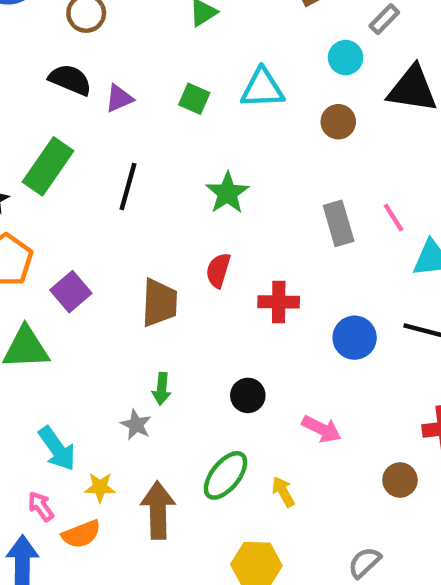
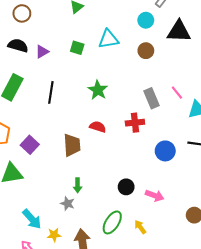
red semicircle: (218, 270) -> (98, 127), turned 98
red cross: (279, 302) -> (135, 123), moved
black circle: (248, 395) -> (126, 187), moved

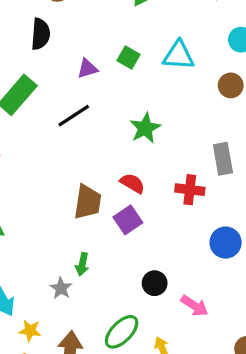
black semicircle: (18, 46) -> (40, 34), turned 66
purple triangle: (42, 52) -> (87, 69), moved
black line: (51, 92) -> (74, 116), turned 35
purple square: (30, 145) -> (128, 220), moved

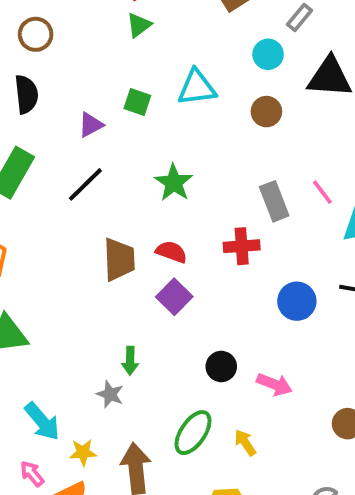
brown trapezoid: (87, 202) -> (119, 259), moved

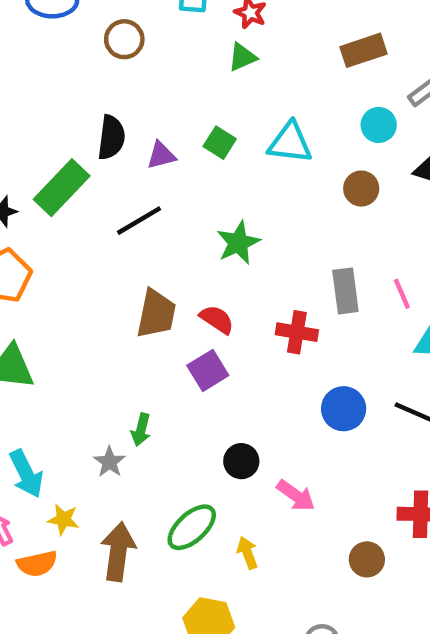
black semicircle: (26, 94) -> (111, 137), moved

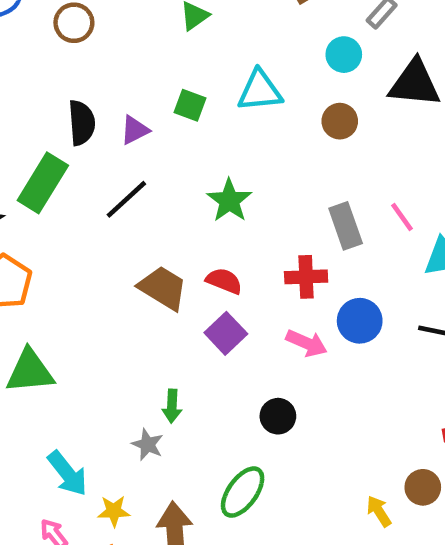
brown trapezoid: (156, 314) -> (163, 288), turned -58
blue circle: (344, 409) -> (360, 321), moved
pink arrow: (296, 496) -> (307, 343), moved
yellow arrow: (247, 553) -> (379, 511), moved

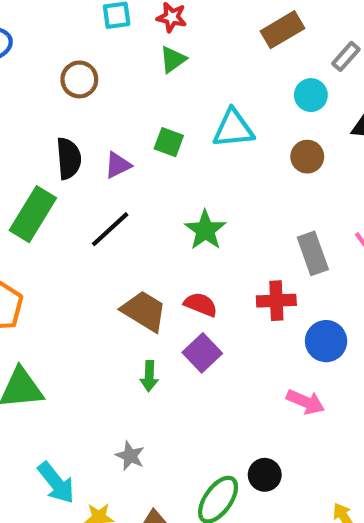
brown circle: (74, 23) -> (79, 79), moved
pink arrow: (307, 343) -> (305, 402), moved
green arrow: (172, 406) -> (149, 376), moved
black circle: (278, 416) -> (265, 475), moved

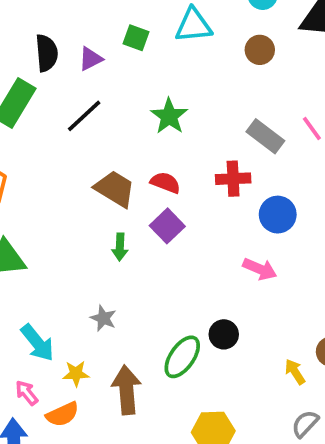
gray rectangle: (313, 253) -> (265, 136), turned -33

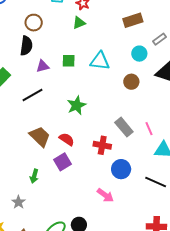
green square: (136, 38) -> (69, 61), turned -32
black semicircle: (47, 53) -> (26, 46), moved
green arrow: (120, 247) -> (34, 176), moved

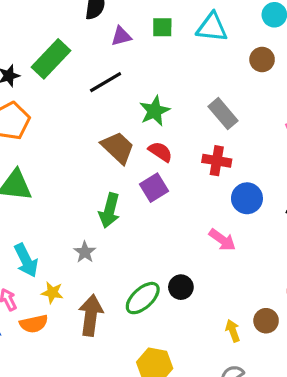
green star: (77, 105) -> (155, 111), moved
gray rectangle: (124, 127) -> (223, 114), moved
green arrow: (34, 176) -> (109, 211), size x1.5

